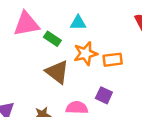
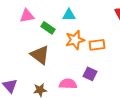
pink triangle: (26, 24) -> (27, 16), size x0.7
brown triangle: (57, 72) -> (40, 55), moved

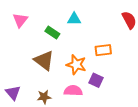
pink triangle: (27, 16) -> (20, 20), moved, turned -42
orange star: (75, 40) -> (76, 65), moved, turned 30

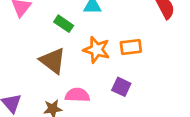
orange star: (76, 65) -> (97, 50), moved
pink semicircle: (73, 91) -> (77, 95), moved

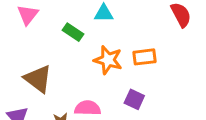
brown triangle: (53, 61) -> (38, 79), moved

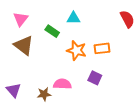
brown triangle: (38, 79) -> (24, 45), moved

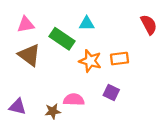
pink triangle: (21, 19) -> (26, 25), turned 42
green rectangle: (52, 31) -> (62, 39), size x1.5
purple triangle: (14, 90) -> (18, 107), turned -35

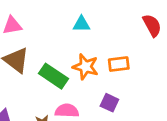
green rectangle: (62, 39) -> (54, 76), moved

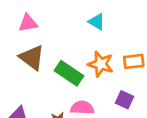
cyan triangle: (81, 24) -> (97, 22), turned 30

